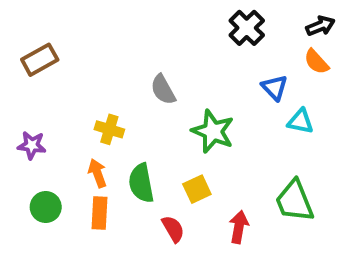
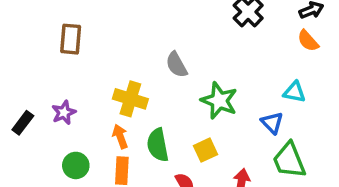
brown rectangle: (40, 60) -> (71, 39), turned -56
blue triangle: (275, 88) -> (272, 123), moved
yellow cross: (109, 129) -> (130, 99), size x1.4
purple star: (32, 145) -> (64, 113), turned -30

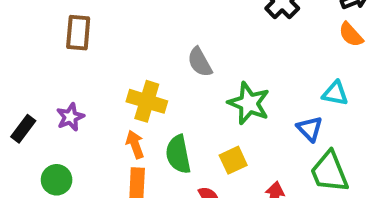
green circle: (76, 165) -> (57, 180), moved

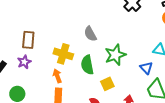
brown rectangle: (78, 33) -> (28, 40), moved
green star: (249, 103) -> (115, 55), turned 30
green semicircle: (178, 154) -> (87, 65), moved

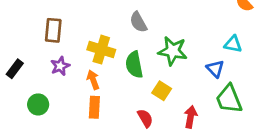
green star: (115, 55) -> (173, 51), turned 30
purple star: (24, 62) -> (60, 66), moved
yellow square: (107, 84) -> (162, 91), turned -32

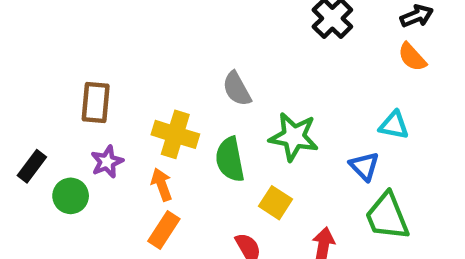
green circle: (38, 104) -> (71, 196), moved
orange rectangle: (94, 107) -> (164, 230), turned 30

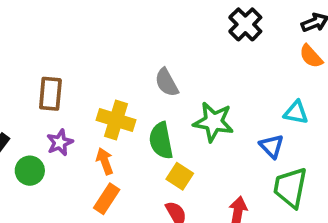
yellow square: (276, 203) -> (180, 176), moved
green trapezoid: (387, 216) -> (290, 187), turned 33

